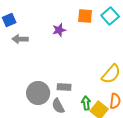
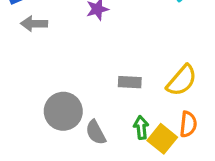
gray rectangle: (64, 87) -> (130, 82), moved

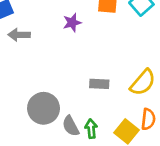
green arrow: (141, 127) -> (91, 129), moved

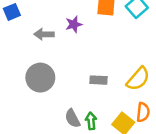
gray arrow: (19, 35) -> (44, 34), moved
gray circle: (44, 108) -> (40, 78), moved

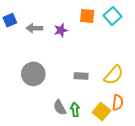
gray arrow: (44, 34) -> (34, 28), moved

